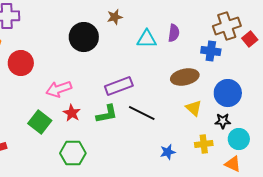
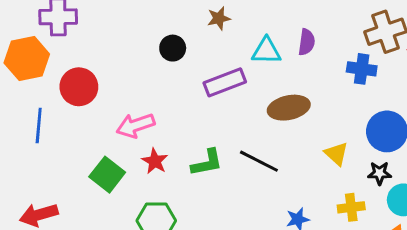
black circle: (84, 37) -> (173, 48), size x0.6
brown ellipse: (185, 77) -> (289, 108), moved
purple rectangle: (119, 86) -> (225, 82), moved

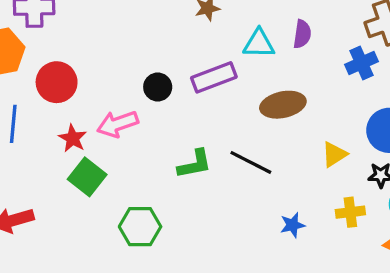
black circle: (173, 48) -> (158, 87), moved
blue cross: (362, 69) -> (362, 63), turned -32
yellow triangle: (336, 154) -> (334, 154), turned 45
red star: (155, 161) -> (73, 138), moved

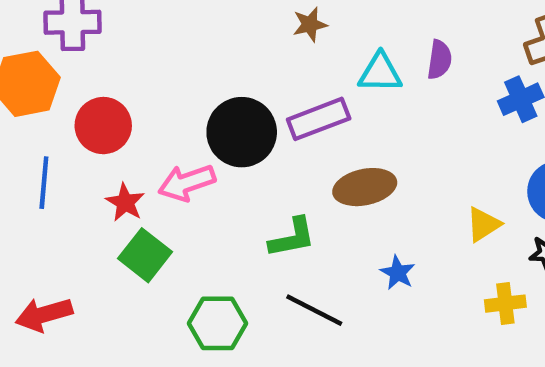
black circle: (158, 87) -> (242, 132), size x1.8
brown ellipse: (283, 105) -> (365, 187), moved
black line: (251, 162) -> (314, 310), moved
blue star: (293, 225) -> (398, 273), moved, turned -30

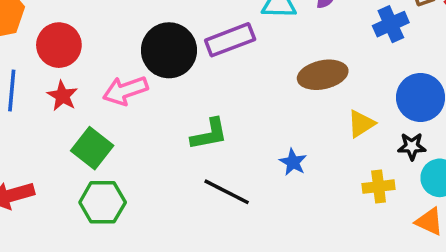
brown ellipse: (365, 187) -> (323, 75), moved
red star: (125, 202) -> (62, 96), moved
green hexagon: (217, 323) -> (103, 202), moved

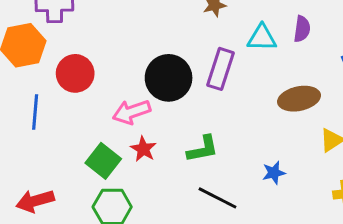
purple rectangle: (230, 40) -> (220, 69), turned -51
red star: (62, 96) -> (143, 149), moved
blue star: (293, 162) -> (274, 173), turned 30

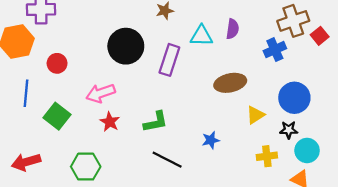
red circle: (75, 73) -> (57, 63), size x0.7
black circle: (169, 78) -> (126, 46), moved
green square: (103, 161) -> (57, 116), moved

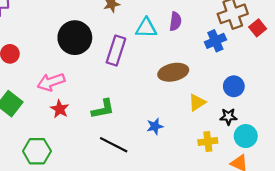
blue circle: (294, 98) -> (234, 86), size x0.7

